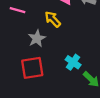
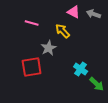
red square: (32, 68) -> (32, 67), moved

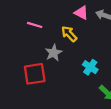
cyan cross: (81, 69) -> (90, 67), moved

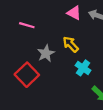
yellow arrow: (69, 34) -> (71, 44), moved
red square: (35, 74) -> (27, 75), turned -35

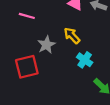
red square: (27, 75) -> (27, 67), turned 30

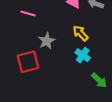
yellow arrow: (72, 36) -> (81, 33), moved

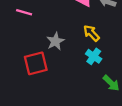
pink line: (28, 14) -> (24, 12), moved

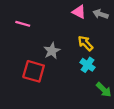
red square: (36, 63) -> (34, 71), turned 30

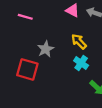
pink line: (23, 24) -> (25, 17), moved

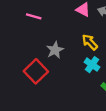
red square: (27, 69) -> (36, 71), turned 30

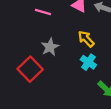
pink line: (34, 16) -> (43, 12), moved

